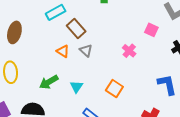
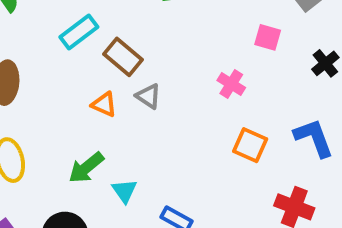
cyan triangle: (76, 87) -> (124, 191), moved
orange square: (114, 88) -> (250, 145), moved

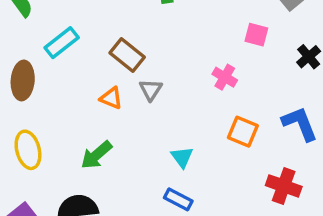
cyan rectangle: (79, 32) -> (62, 43), moved
gray triangle: (148, 96) -> (151, 90), turned 30
cyan triangle: (124, 191) -> (182, 157), moved

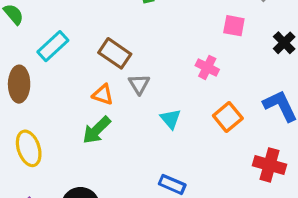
orange square: (243, 132) -> (228, 117), turned 32
green arrow: (96, 155) -> (97, 130), moved
cyan triangle: (182, 157) -> (171, 119), moved

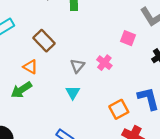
gray triangle: (139, 84) -> (77, 66), moved
orange square: (228, 117) -> (119, 109), moved

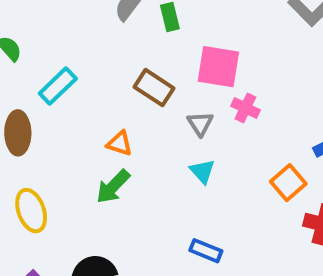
pink square: (128, 38) -> (218, 67), moved, size x1.6
brown rectangle: (44, 41) -> (154, 88), moved

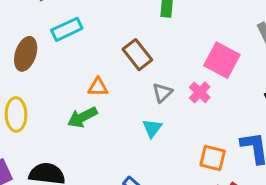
pink square: (218, 67) -> (222, 60), moved
orange triangle: (120, 143) -> (98, 87), turned -35
orange square: (288, 183) -> (213, 158), turned 36

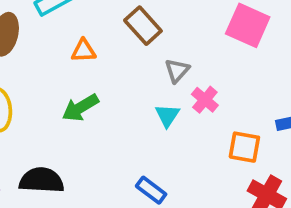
orange triangle: (98, 87) -> (84, 51), moved
pink cross: (200, 92) -> (205, 100), moved

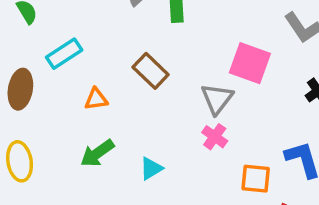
gray triangle: (177, 71) -> (217, 99), moved, size x1.4
cyan triangle: (167, 115) -> (151, 168), moved, turned 30

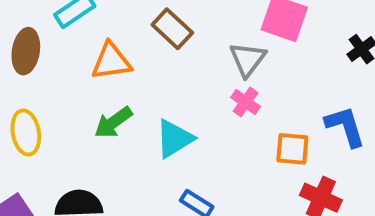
orange triangle: (96, 99) -> (111, 61), size x1.5
cyan triangle: (151, 168) -> (174, 139), size x1.5

